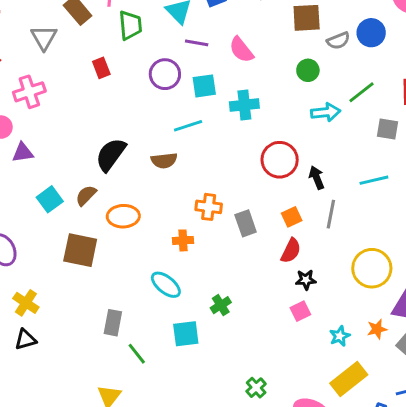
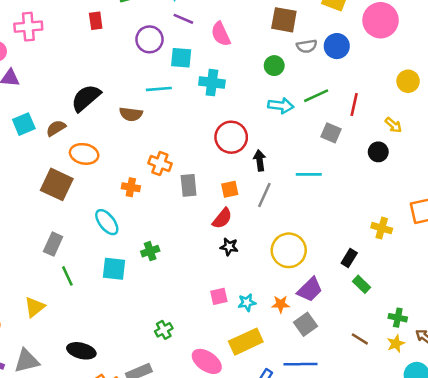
brown square: (80, 250) -> (57, 184), moved
pink square: (300, 311) -> (219, 296), moved

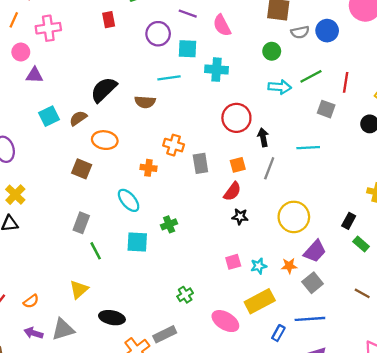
brown square: (57, 184) -> (82, 169), size x0.7
yellow triangle: (35, 307) -> (79, 289), moved

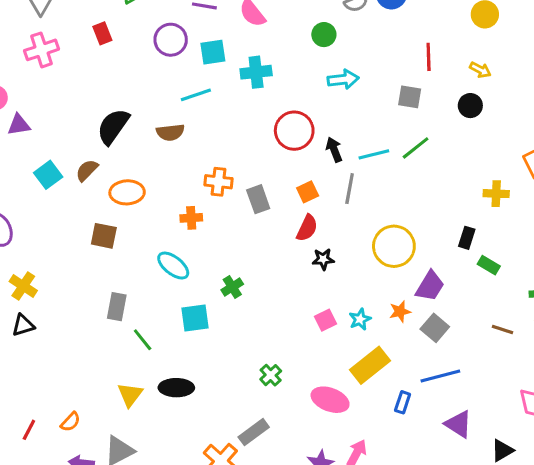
pink cross: (48, 28) -> (41, 50), moved
green line: (311, 76) -> (416, 148), moved
cyan line: (308, 148) -> (374, 154), moved
black ellipse: (112, 318) -> (176, 388), moved

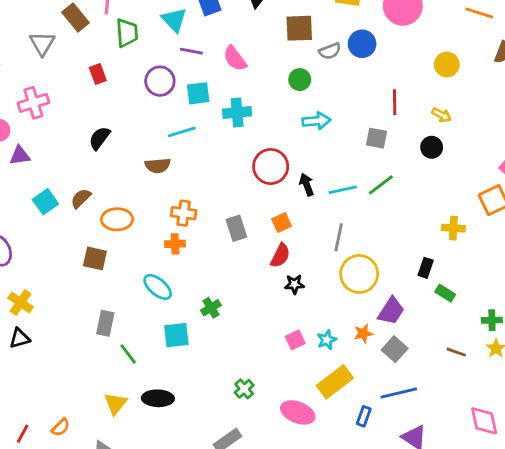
pink cross: (41, 50) -> (33, 103), moved
black semicircle: (113, 126) -> (100, 138), moved, size x0.7
orange cross: (218, 182) -> (184, 213), moved
gray line: (350, 189) -> (339, 237), moved

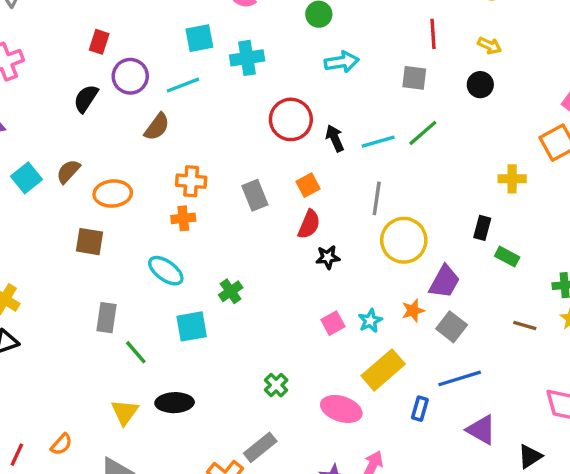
red rectangle: (98, 74) -> (99, 42), moved, turned 42
purple circle: (160, 81) -> (130, 76), moved
brown semicircle: (158, 166) -> (157, 127), turned -45

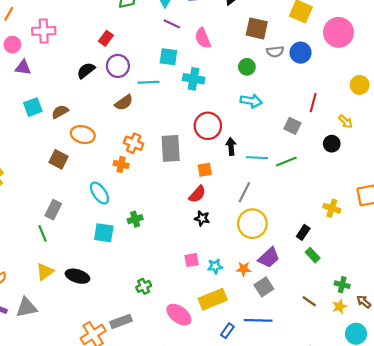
gray rectangle: (255, 195) -> (171, 148), moved, size x1.4
green line: (136, 352) -> (42, 233), moved

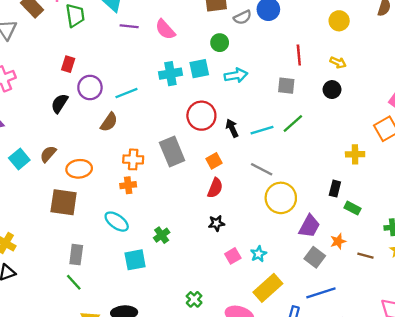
cyan square: (168, 57) -> (199, 69), moved
brown square: (58, 159) -> (64, 202), size x1.4
gray line: (244, 192) -> (262, 169), turned -70
black star: (202, 218) -> (216, 223), moved
orange star: (244, 269) -> (338, 241), moved

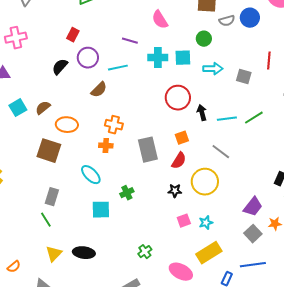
purple line: (129, 26) -> (130, 41), moved
gray square: (286, 86) -> (244, 77), moved
gray rectangle: (172, 152) -> (148, 150), moved
yellow circle: (281, 198) -> (205, 182), moved

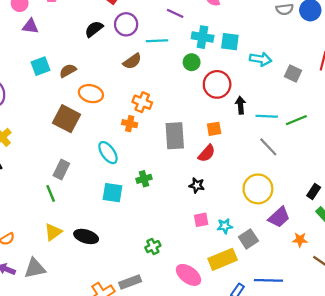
green circle: (204, 39) -> (192, 62), moved
gray line: (221, 152) -> (268, 147), moved
yellow circle: (205, 182) -> (258, 189), moved
gray square: (253, 234) -> (248, 239), moved

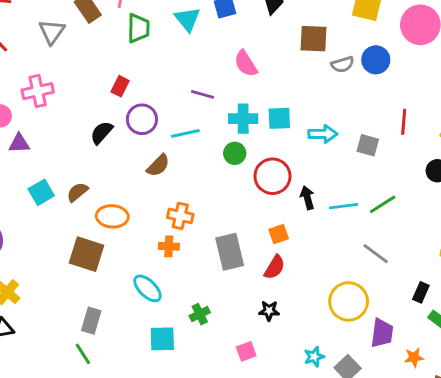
gray line: (268, 147) -> (376, 254), moved
purple trapezoid: (279, 217) -> (382, 333), turned -30
pink square: (201, 220) -> (246, 351), moved

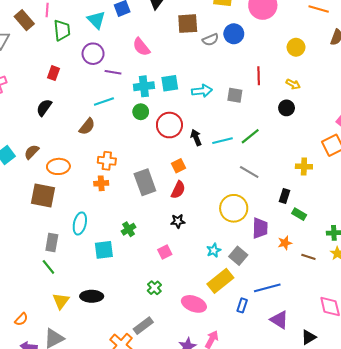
purple circle: (142, 119) -> (93, 54), moved
cyan ellipse: (147, 288) -> (80, 223), moved, turned 65

